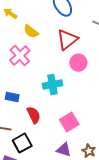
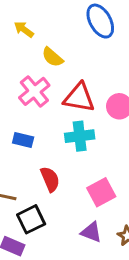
red triangle: (67, 40) -> (79, 98), moved, turned 45
blue rectangle: (12, 97) -> (23, 140), moved

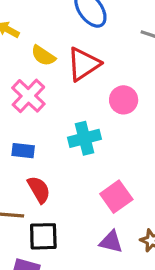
red triangle: (79, 98) -> (84, 64), moved, turned -36
red semicircle: (50, 179) -> (39, 190), moved
black square: (31, 219) -> (43, 236), turned 32

